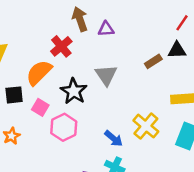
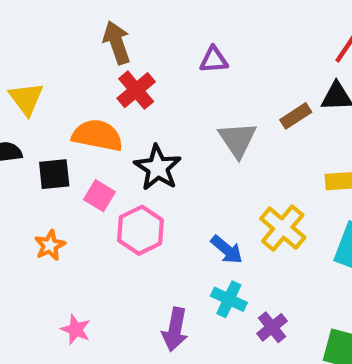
brown arrow: (80, 19) -> (117, 43), moved
orange semicircle: (39, 73) -> (97, 135), turned 56
gray triangle: (106, 75) -> (237, 140), moved

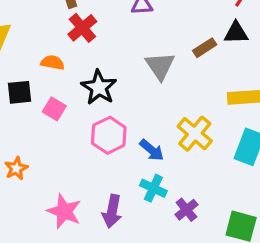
orange semicircle: (97, 135) -> (53, 63), size x0.6
pink hexagon: (140, 230) -> (109, 135), moved
orange star: (50, 245) -> (16, 168), moved
pink star: (76, 329) -> (64, 211), moved, size x1.5

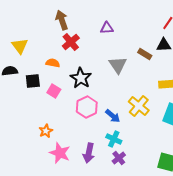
brown rectangle: (205, 48) -> (145, 54), turned 64
orange star: (16, 168) -> (46, 131), moved
purple cross: (186, 210) -> (119, 158), moved

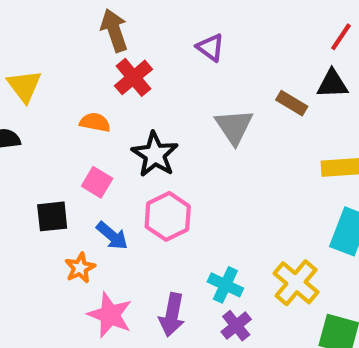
purple triangle: (107, 28) -> (210, 47), turned 40
black square: (33, 81) -> (52, 216), moved
yellow cross: (139, 106) -> (296, 283), moved
blue arrow: (113, 116) -> (112, 236), moved

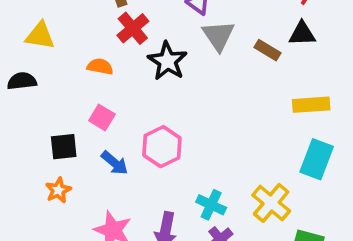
yellow triangle: (24, 86) -> (40, 36), turned -44
gray triangle: (234, 127) -> (218, 36), moved
black star: (155, 154) -> (167, 61), moved
orange star: (80, 268) -> (58, 190), moved

